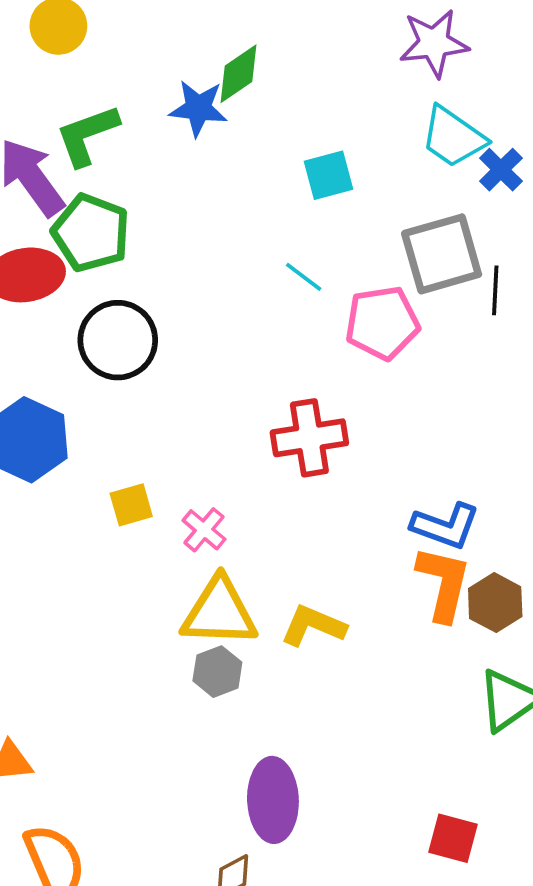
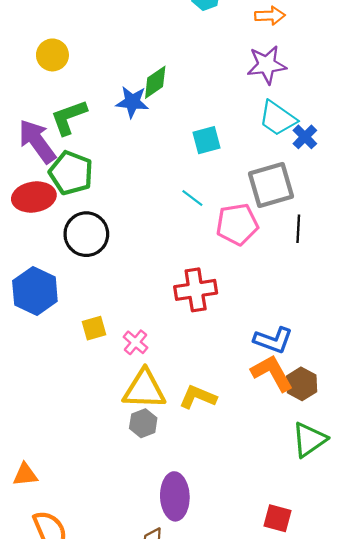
black line: (495, 290) -> (298, 229), moved
orange L-shape: (443, 583) -> (272, 373), turned -42

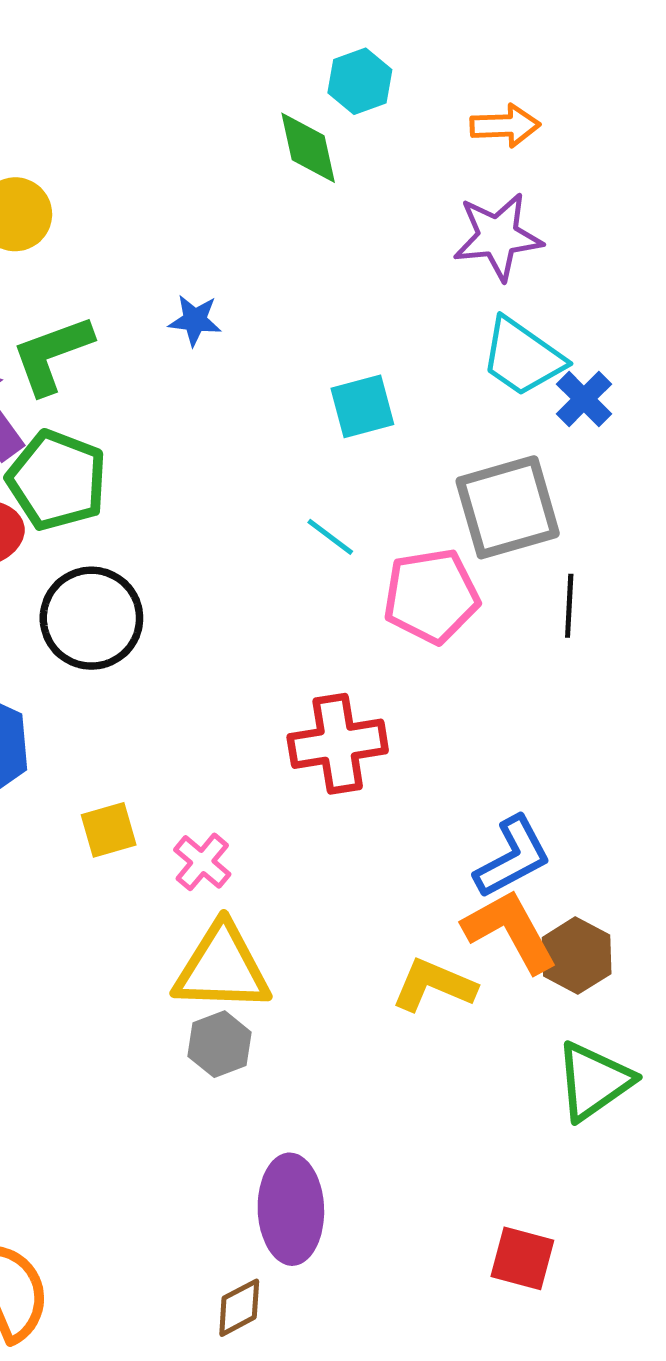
green diamond: (155, 82) -> (308, 148), moved, turned -68
blue star: (132, 102) -> (195, 320), size x0.7
blue L-shape: (273, 340) -> (513, 857), turned -48
yellow L-shape: (198, 397) -> (434, 985), moved

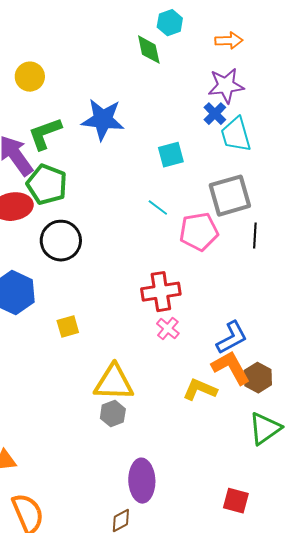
blue star: (195, 320) -> (103, 120), size x2.0
cyan trapezoid: (522, 357) -> (236, 135), turned 39
blue cross: (584, 399) -> (215, 114), moved
pink cross: (202, 862) -> (168, 329), moved

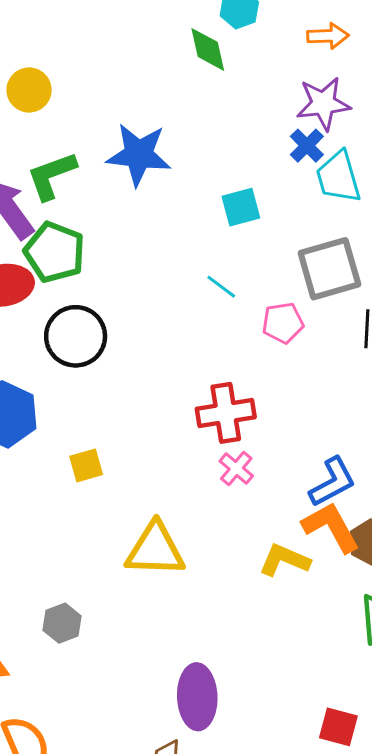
pink pentagon: (199, 232) -> (283, 323), size x0.7
gray hexagon: (113, 414) -> (62, 623), moved

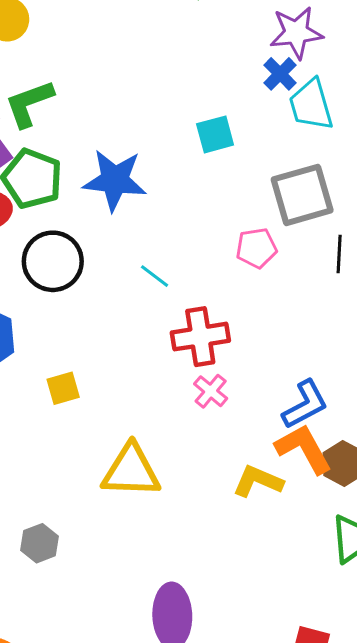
blue star: (139, 155) -> (115, 180), moved
cyan line: (221, 287) -> (155, 276), moved

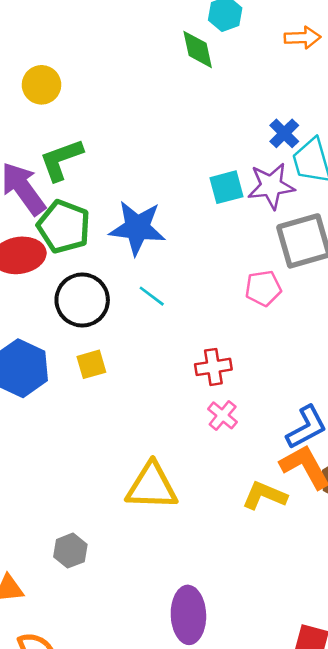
purple star: (296, 33) -> (271, 186), moved
cyan line: (155, 276) -> (152, 296), moved
red cross: (200, 337) -> (213, 367), size x0.7
yellow square: (63, 388) -> (91, 364), moved

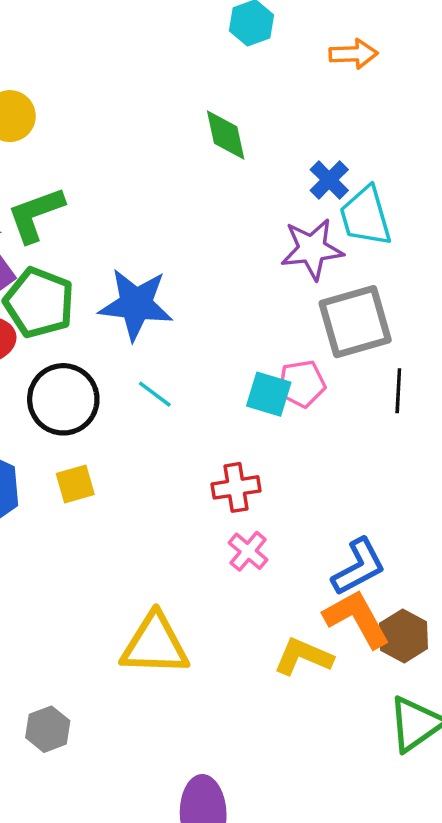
green diamond: (198, 49) -> (226, 135), moved
cyan square: (226, 187) -> (269, 394), moved, turned 32

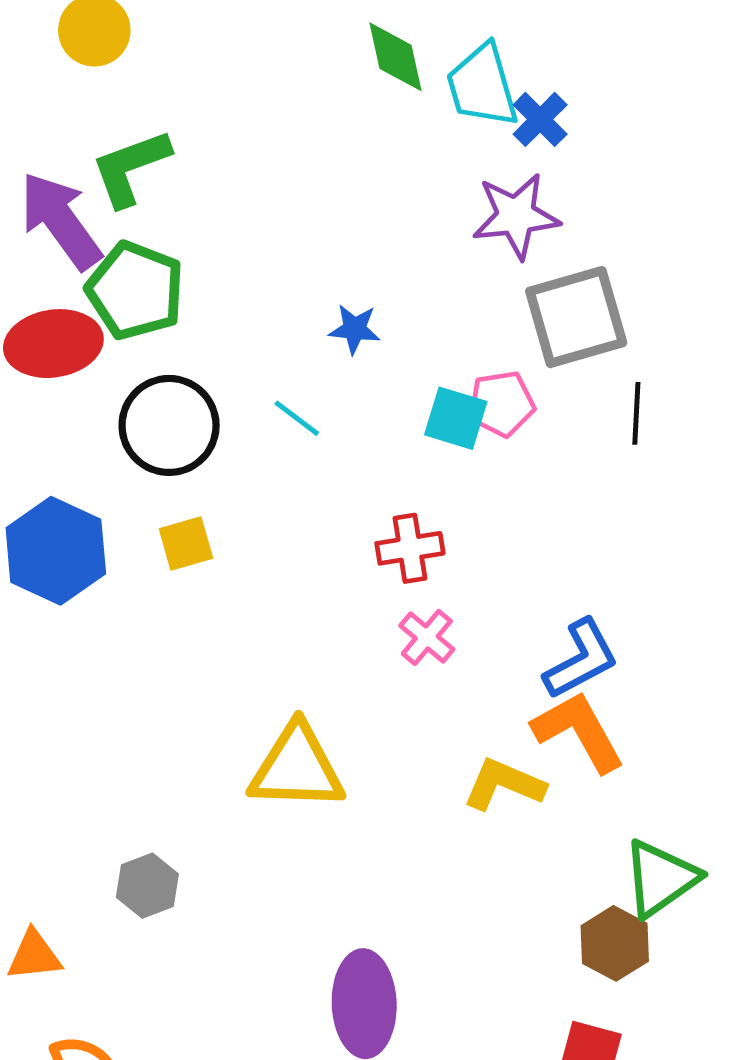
cyan trapezoid: (365, 216) -> (482, 86), moved
blue star: (136, 304) -> (355, 329), moved, size x0.5
brown hexagon: (403, 636) -> (615, 943), moved

